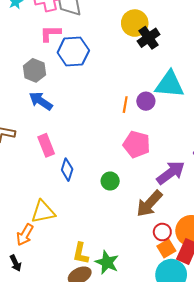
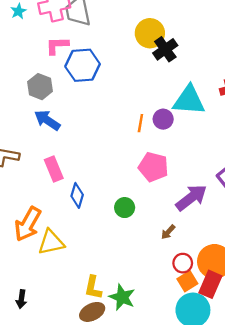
brown arrow: (149, 204) -> (168, 232), size x0.5
orange arrow: (25, 235) -> (28, 224), moved, size x1.4
black arrow: (16, 263) -> (21, 299), turned 35

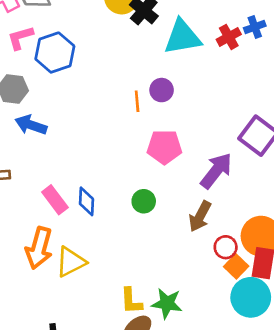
cyan triangle: (189, 100) -> (182, 37), moved
pink rectangle: (54, 169) -> (55, 200), moved
brown arrow: (168, 232) -> (200, 216), size x1.6

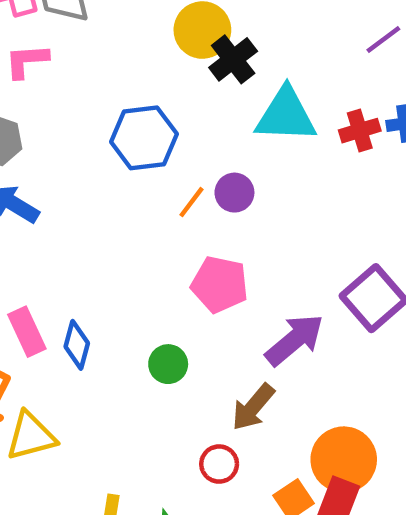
blue hexagon: (55, 53) -> (144, 138), moved
orange line: (137, 101) -> (191, 202), turned 30
red circle: (226, 247) -> (219, 464), moved

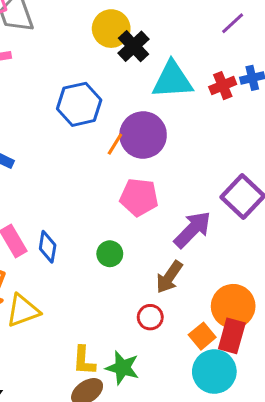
purple circle: (234, 193) -> (143, 135), size x1.8

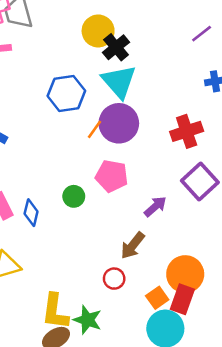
cyan triangle: (172, 80) -> (119, 82), moved, turned 48
red cross: (223, 86) -> (187, 131), moved, size x1.4
purple arrow: (193, 229) -> (155, 207), size x0.7
green circle: (110, 254) -> (74, 196), moved
yellow L-shape: (84, 361) -> (55, 312), size x1.4

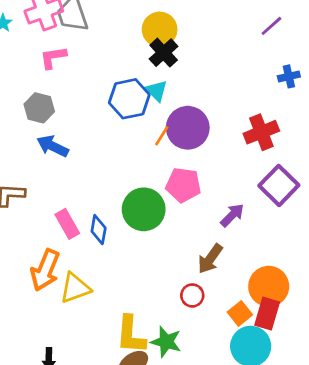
black cross: (116, 47) -> (164, 53), moved
cyan triangle: (119, 82) -> (157, 91), moved, size x0.6
green circle: (74, 196) -> (144, 209), size x1.8

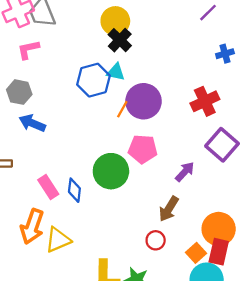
cyan triangle: (157, 91) -> (116, 72), turned -30

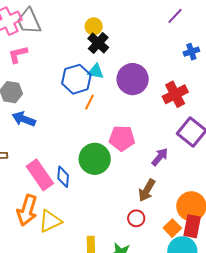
yellow circle: (115, 21) -> (94, 26), size x0.7
purple circle: (144, 101) -> (133, 79), moved
orange line: (122, 109) -> (89, 102), moved
pink rectangle: (48, 187) -> (40, 175), size x1.4

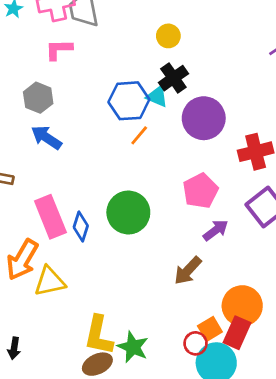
black cross: (98, 43) -> (173, 78), moved
pink pentagon: (122, 138) -> (200, 191), moved, turned 30
red circle: (136, 218) -> (196, 343), moved

